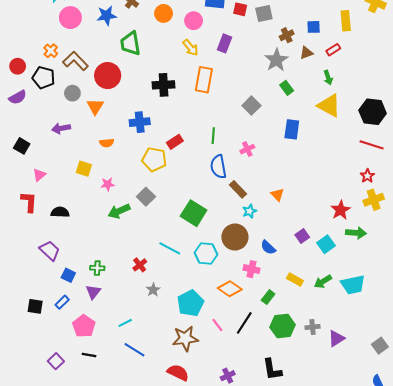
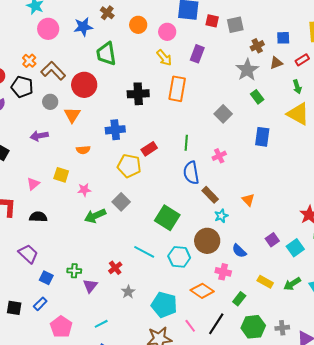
pink triangle: (39, 175) -> (33, 184), moved
purple triangle: (93, 292) -> (90, 286), moved
cyan pentagon: (190, 303) -> (164, 305), turned -30

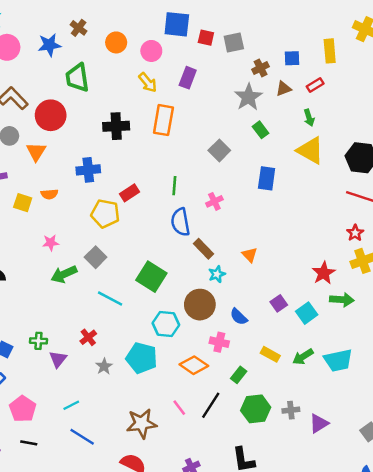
yellow square: (61, 175) -> (23, 203), moved
cyan line: (144, 252) -> (110, 298), moved
cyan pentagon: (164, 305) -> (142, 358), moved

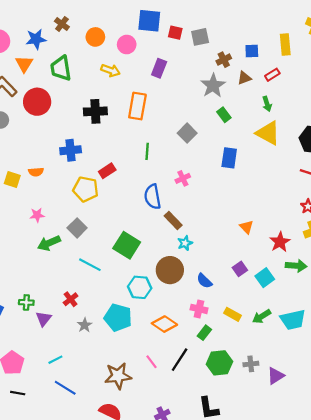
yellow arrow: (148, 83) -> (110, 70), moved, turned -30
orange triangle: (36, 152) -> (24, 64), moved
green line: (174, 186) -> (147, 151), moved
orange triangle: (250, 255) -> (246, 227), moved
pink cross: (219, 342) -> (199, 309), moved

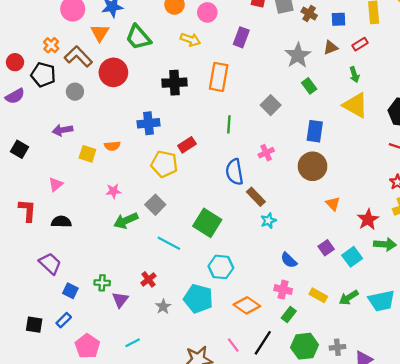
brown cross: (224, 60) -> (309, 14), moved, turned -32
green trapezoid: (61, 68) -> (138, 37), turned -32
brown circle: (170, 270) -> (313, 166), moved

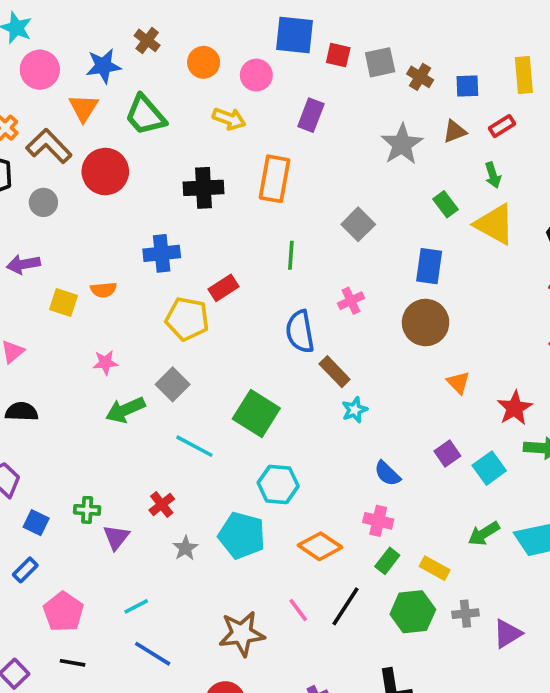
green rectangle: (309, 86) -> (446, 204), moved
yellow rectangle: (318, 295) -> (435, 568), moved

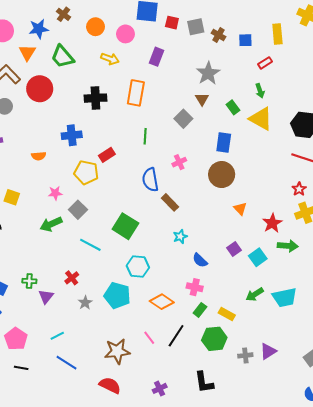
brown triangle: (455, 131) -> (202, 99), moved, turned -40
yellow square: (63, 303) -> (12, 197), moved
pink star: (105, 363) -> (55, 193), moved
cyan star: (355, 410) -> (180, 237), moved
gray cross: (466, 614) -> (245, 355), moved

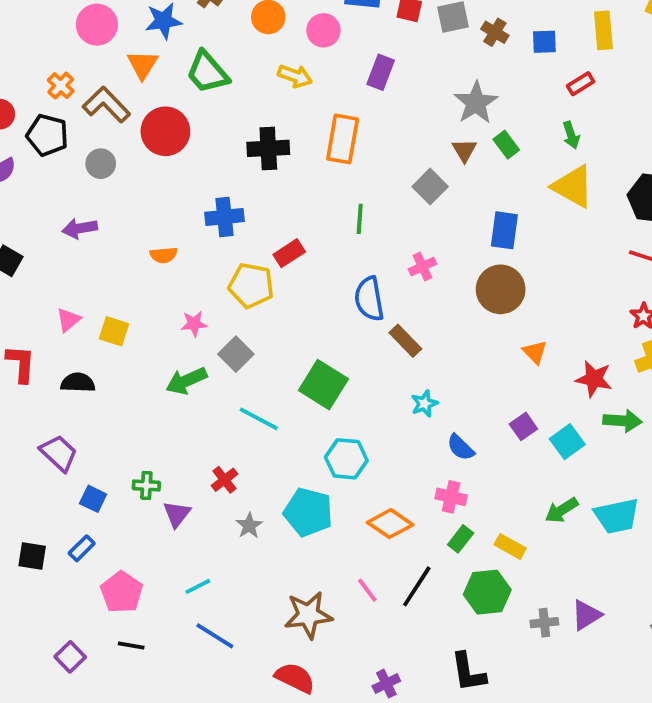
green rectangle: (233, 107) -> (506, 145), moved
red star: (272, 223) -> (594, 379), turned -30

